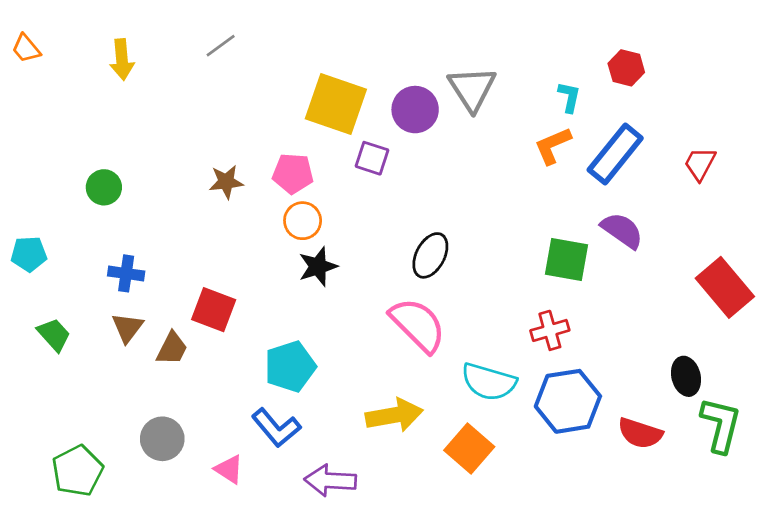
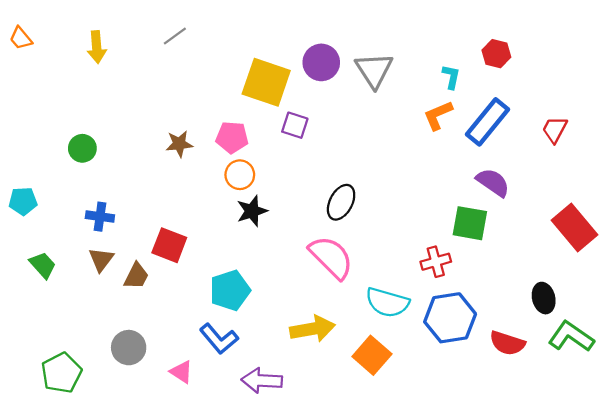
purple circle: (415, 110) -> (321, 62), moved
green square: (567, 260) -> (470, 223), moved
green L-shape: (721, 425) -> (571, 337), turned -69

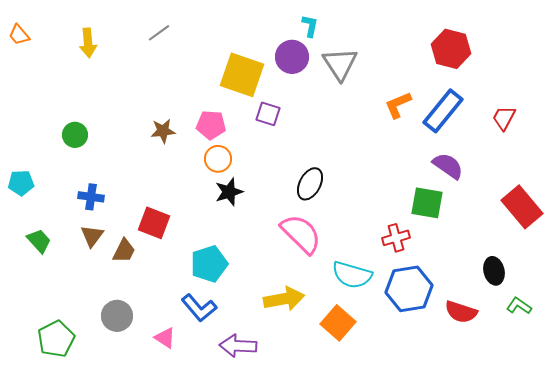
red hexagon: (496, 54) -> (451, 49), size x1.5
cyan L-shape: (451, 77) -> (310, 26), moved
green L-shape: (571, 337) -> (519, 306), size x0.6

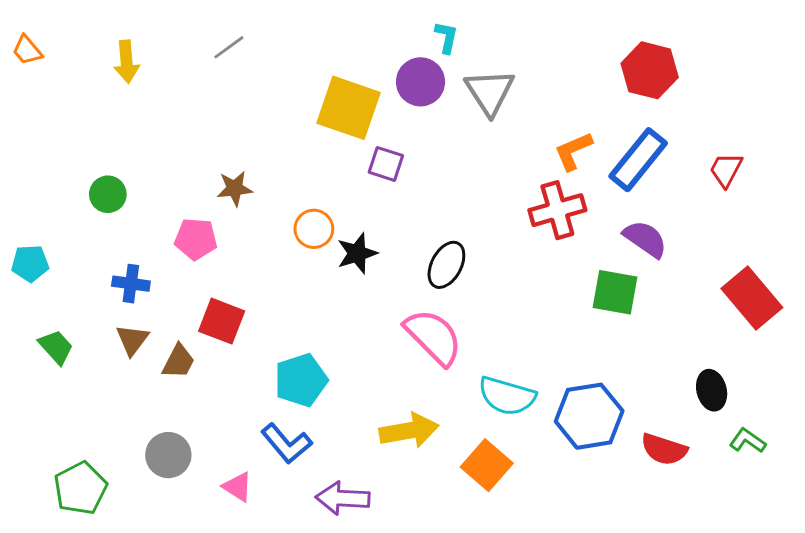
pink pentagon: (211, 125) -> (196, 239), moved
black star: (229, 192) -> (357, 253), moved
red cross: (396, 238) -> (557, 210), moved, size x1.4

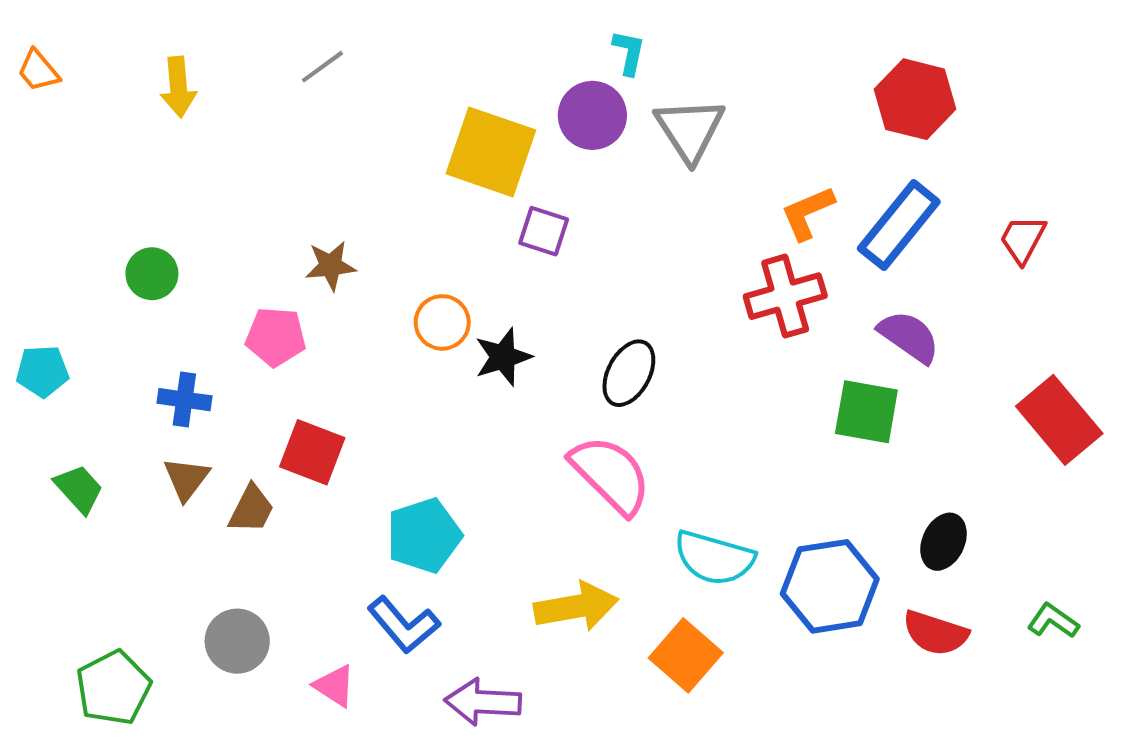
black ellipse: (712, 390) -> (944, 542), moved, turned 39

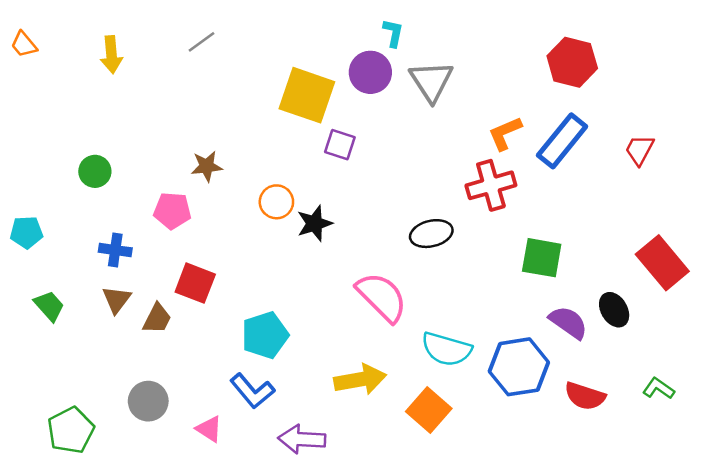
purple semicircle: (909, 337) -> (568, 322), moved
black ellipse: (629, 373) -> (431, 234), moved, turned 48
black ellipse: (944, 542) -> (614, 310), moved, turned -56

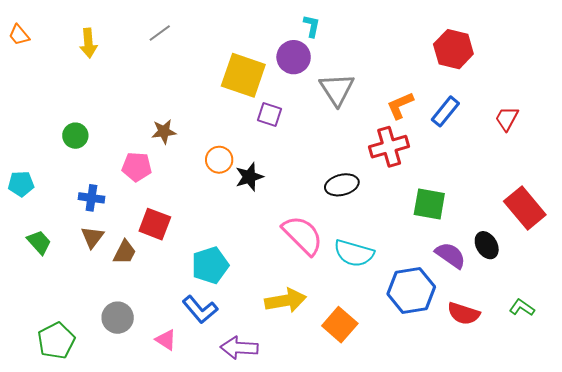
gray triangle: (431, 81) -> (337, 89), moved
blue rectangle: (562, 141) -> (445, 111), size x0.7
cyan semicircle: (447, 349) -> (354, 253), moved

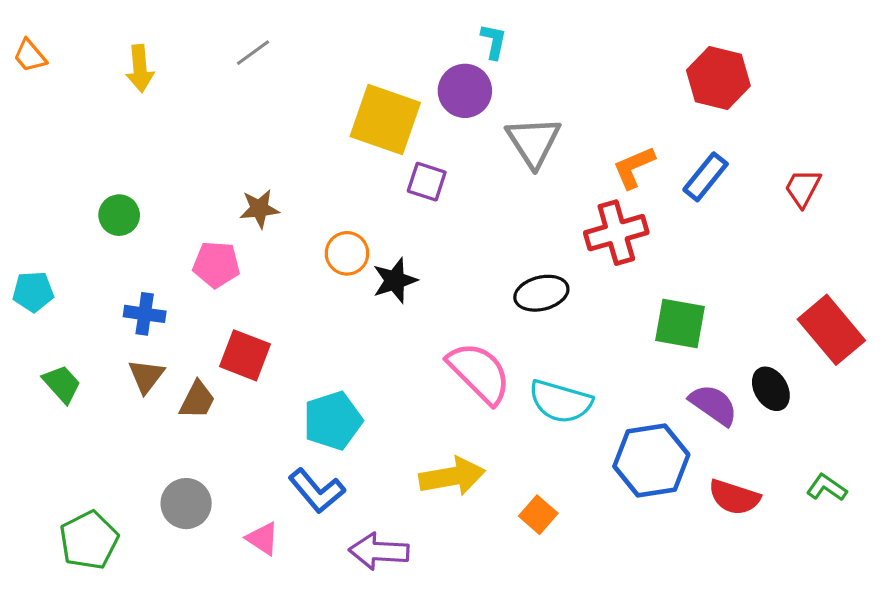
orange square: (340, 325) -> (538, 515), size x0.7

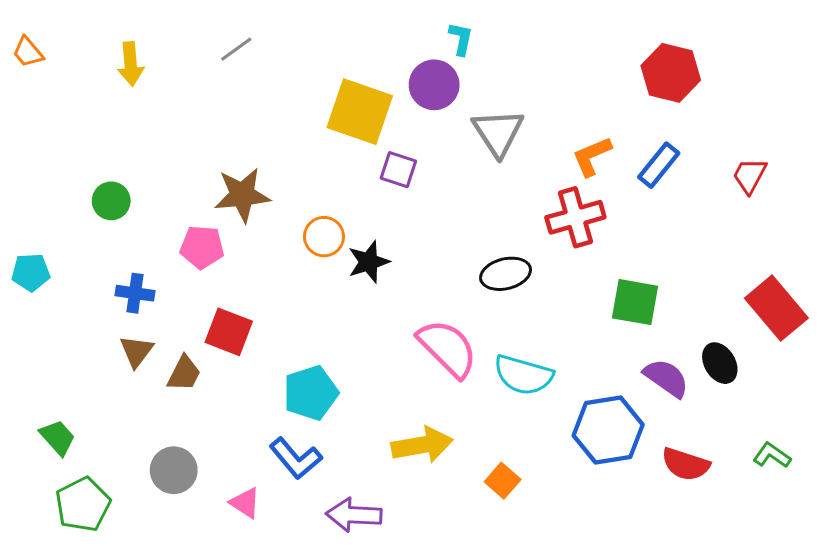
brown star: (259, 209) -> (242, 195), size x1.5
green trapezoid: (62, 384) -> (58, 437), moved

